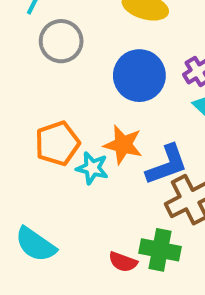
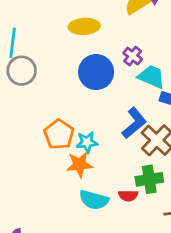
gray circle: (61, 41) -> (22, 71), moved
orange star: (123, 145) -> (79, 165), moved
cyan semicircle: (36, 244) -> (94, 200), moved

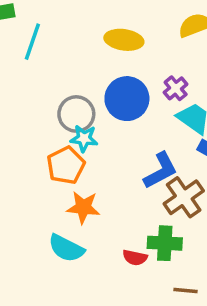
gray circle: (22, 71) -> (76, 114), moved
cyan star: (87, 142) -> (84, 138), moved
cyan semicircle: (94, 200) -> (66, 248), moved

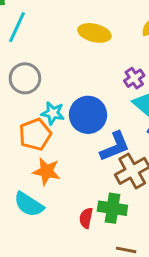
blue circle: (127, 99) -> (88, 115), moved
gray circle: (76, 114) -> (25, 78), moved
red semicircle: (135, 258) -> (86, 218), turned 84

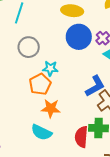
blue circle: (88, 115) -> (79, 37), moved
red semicircle: (86, 218) -> (81, 137), size x1.5

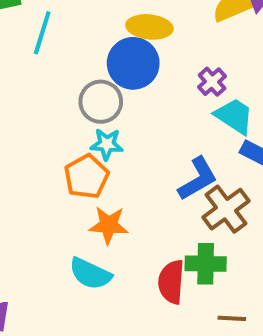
blue circle: (79, 37) -> (133, 63), moved
gray circle: (29, 47) -> (101, 102), moved

